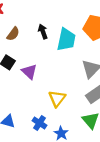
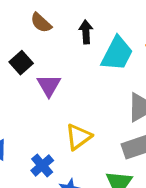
brown semicircle: (13, 34) -> (41, 23), turned 80

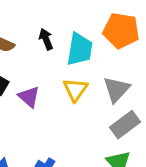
yellow triangle: (78, 137) -> (75, 90), moved

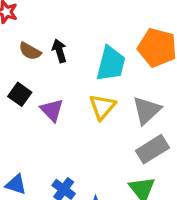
black arrow: (46, 39) -> (59, 51), moved

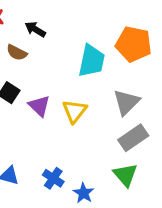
black arrow: (59, 51) -> (35, 29), moved, turned -40
yellow triangle: (102, 107) -> (75, 111), moved

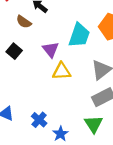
purple triangle: (39, 106) -> (51, 50), moved
yellow triangle: (75, 111) -> (62, 71), turned 42

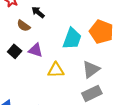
purple triangle: (51, 50) -> (36, 50), moved, turned -35

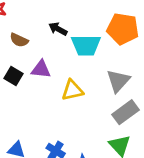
black arrow: (38, 12) -> (58, 29), moved
cyan trapezoid: (72, 39) -> (86, 45), turned 80

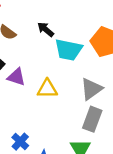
purple triangle: (41, 69) -> (16, 77), moved
gray rectangle: (126, 112) -> (92, 119), turned -45

